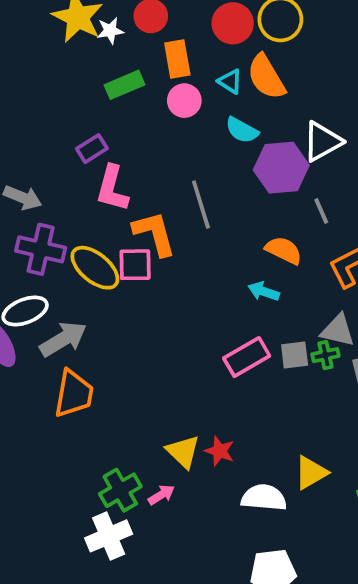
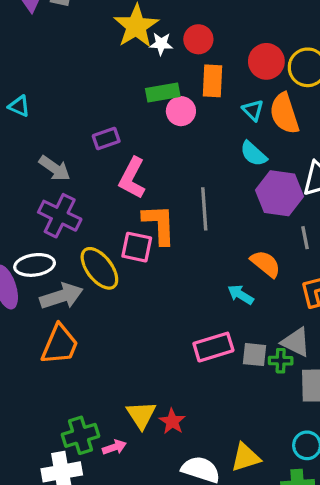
pink circle: (184, 101) -> (181, 111), moved
purple rectangle: (92, 149) -> (106, 139), moved
yellow ellipse: (95, 268) -> (99, 268), moved

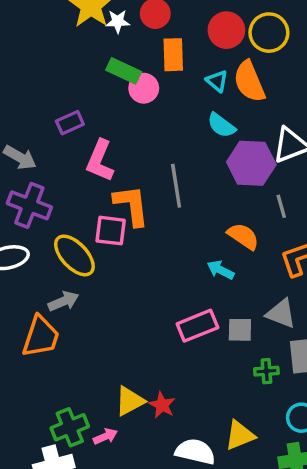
green rectangle: (163, 92) -> (124, 71), turned 40
gray arrow: (61, 296) -> (63, 301), moved, size x0.7
green cross: (281, 361) -> (266, 371), moved
yellow triangle: (141, 415) -> (130, 401), turned 40

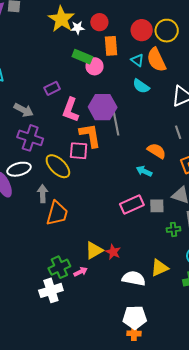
purple hexagon: (251, 163) -> (103, 107), moved
gray arrow: (63, 301) -> (43, 194), moved, turned -66
orange trapezoid: (41, 337) -> (57, 213), moved

